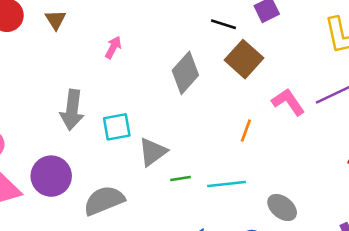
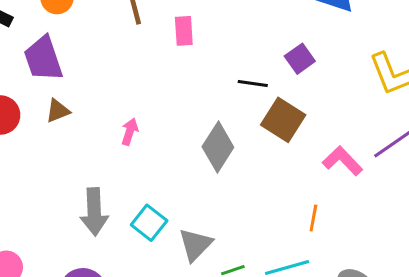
brown triangle: (56, 20) -> (58, 111), turned 50
cyan square: (117, 127) -> (149, 223), turned -32
orange line: (246, 131) -> (313, 218), moved

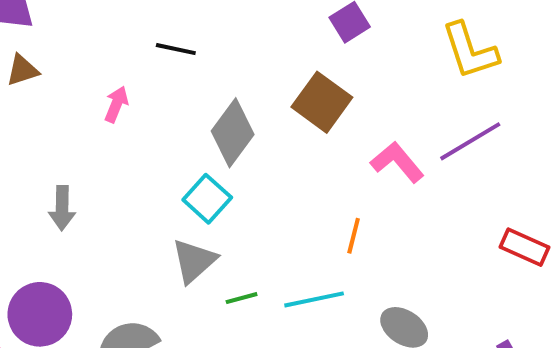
black line: (253, 84) -> (176, 49), moved
gray arrow: (94, 212) -> (62, 208), size x0.7
cyan square: (149, 223) -> (207, 199), moved

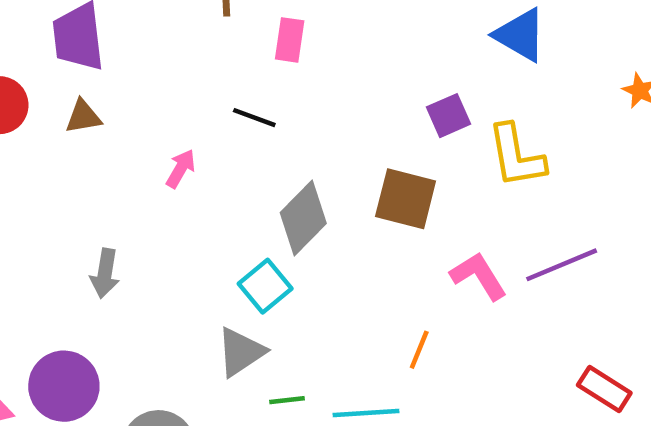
yellow L-shape: (470, 51) -> (516, 156), moved
brown square: (322, 102) -> (406, 199), turned -30

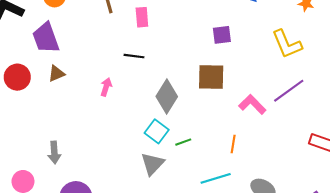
purple square: (449, 116) -> (222, 35), turned 30
yellow L-shape: (516, 156) -> (287, 44), moved
gray arrow: (105, 273) -> (54, 152), moved
green line: (287, 400) -> (183, 142), moved

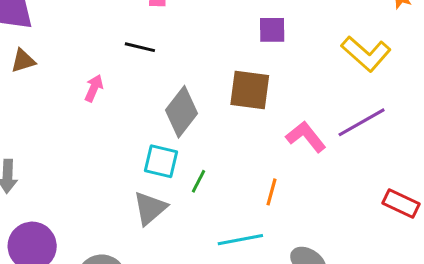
yellow L-shape: (287, 44) -> (366, 54), turned -32
cyan square: (157, 131) -> (161, 161), turned -30
green line: (183, 142) -> (199, 181), turned -49

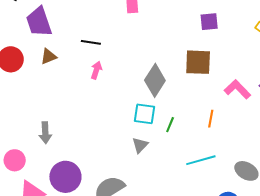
black line: (140, 47) -> (91, 42), moved
orange line: (271, 192) -> (211, 119), moved
gray triangle: (150, 208) -> (140, 145), size x0.7

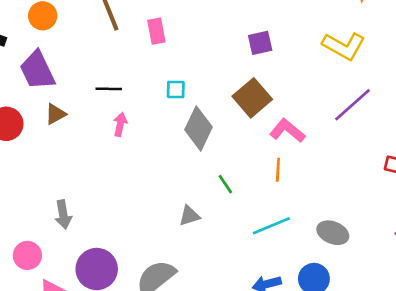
brown square: (198, 62) -> (252, 98), turned -36
pink L-shape: (237, 89) -> (287, 131), moved
cyan square: (145, 114) -> (176, 89), moved, size x0.7
green line: (170, 125) -> (225, 184), turned -49
gray triangle: (140, 145) -> (189, 216), turned 36

